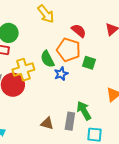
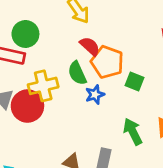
red semicircle: (79, 31) -> (90, 46), moved
green arrow: (84, 111) -> (133, 132), moved

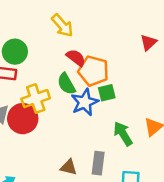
green square: (135, 82) -> (107, 93), moved, turned -30
blue star: (95, 95) -> (85, 102), size x1.5

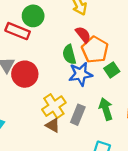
green square: (107, 93) -> (112, 70), moved, turned -35
yellow cross: (36, 98) -> (54, 106), moved, turned -30
gray rectangle: (98, 163) -> (78, 115), moved

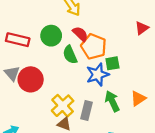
green circle: (33, 16) -> (51, 36), moved
green square: (112, 70) -> (112, 63), turned 32
blue star: (81, 74) -> (98, 75), moved

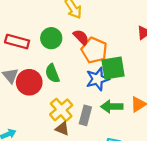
green semicircle: (70, 55) -> (52, 73), moved
green square: (112, 63) -> (113, 68), size x1.6
green arrow: (112, 101) -> (112, 107), turned -66

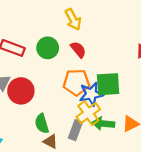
orange pentagon: (94, 50) -> (76, 82), moved, turned -30
green semicircle: (52, 73) -> (42, 124), moved
yellow cross: (61, 110) -> (88, 113), moved

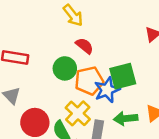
green circle: (48, 48) -> (65, 68), moved
red circle: (21, 91) -> (35, 122), moved
yellow cross: (88, 113) -> (78, 113), moved

